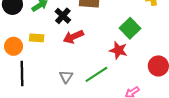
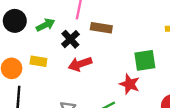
green square: (130, 28) -> (145, 60), turned 30

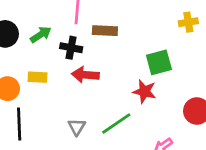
black cross: (70, 39) -> (71, 48), turned -30
red arrow: (80, 64) -> (85, 75), turned 30

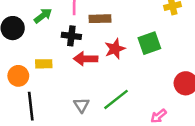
green arrow: (41, 35) -> (43, 16), moved
red star: (144, 91) -> (115, 49), moved, turned -30

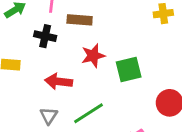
green square: (149, 43) -> (129, 70), moved
red arrow: (86, 59) -> (59, 81), moved

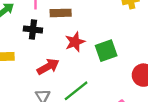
red arrow: (59, 81) -> (48, 67), turned 150

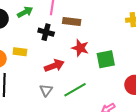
red star: (75, 42) -> (80, 48), turned 30

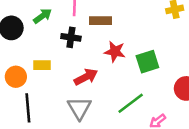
gray triangle: (46, 90) -> (79, 108), size x1.5
green line: (75, 90) -> (131, 103), moved

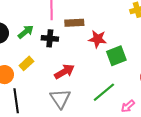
green arrow: (42, 16) -> (26, 32), moved
red star: (115, 52) -> (97, 39), moved
yellow rectangle: (42, 65) -> (26, 63), turned -40

